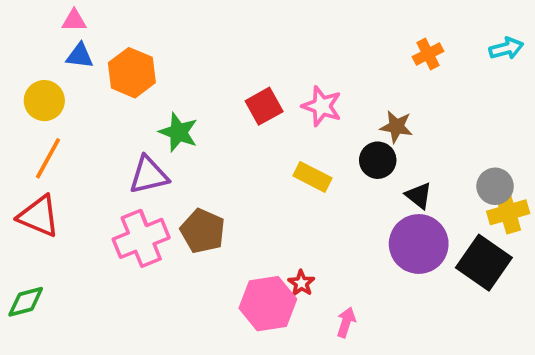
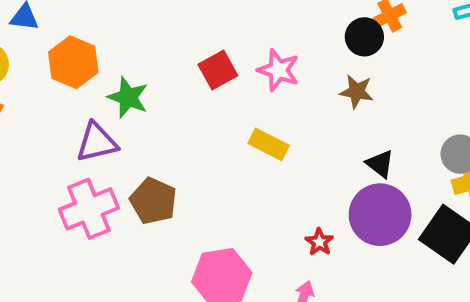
orange hexagon: (132, 73) -> (73, 62), moved
black circle: (378, 160) -> (364, 37), moved
red star: (301, 283) -> (319, 242), moved

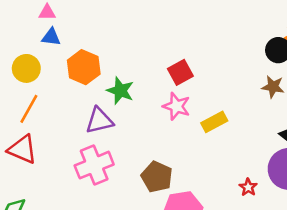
pink star: (278, 70) -> (176, 106), moved
yellow rectangle: (269, 144) -> (214, 122), turned -55
brown pentagon: (153, 201) -> (157, 177), moved

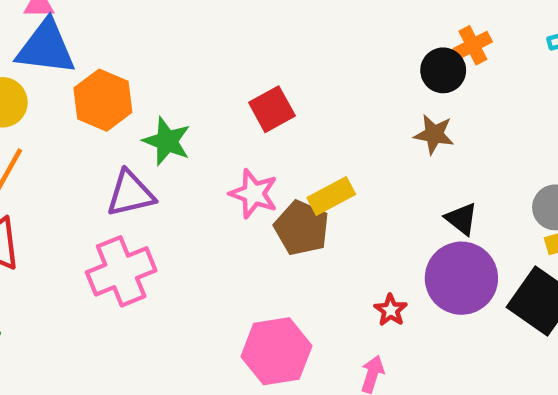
blue triangle: (51, 37) -> (46, 48), size x1.8
pink star: (176, 106) -> (254, 194), moved
brown pentagon: (157, 177) -> (302, 228), moved

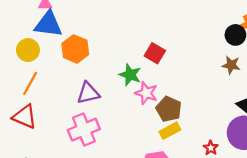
red square: (272, 109) -> (155, 53), turned -30
green star: (167, 141) -> (130, 75), moved
yellow rectangle: (331, 196) -> (170, 131), moved

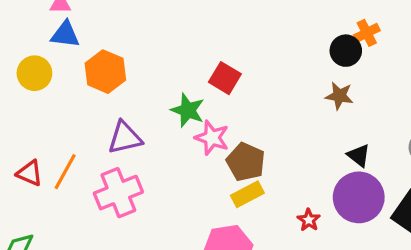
blue triangle: (48, 24) -> (65, 34), size x0.7
orange line: (30, 83) -> (65, 172), moved
red triangle: (25, 117) -> (30, 173), size x0.7

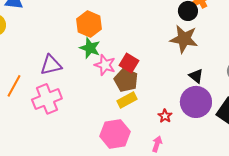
orange hexagon: (105, 72) -> (89, 24), moved
red square: (225, 78) -> (129, 63), moved
brown star: (339, 96) -> (184, 39), size x1.6

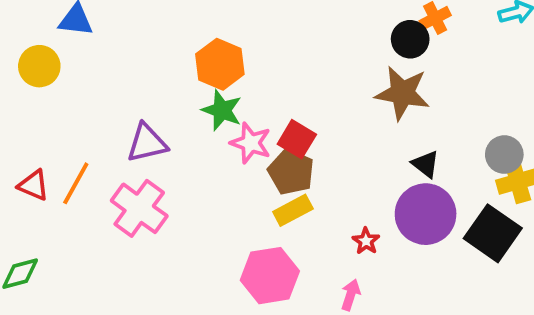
pink cross: (47, 99) -> (139, 208), turned -32

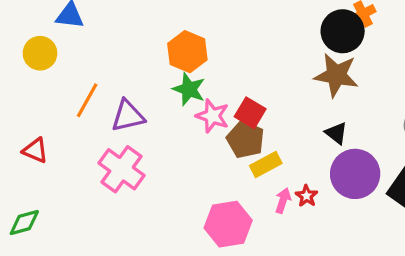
black circle: (410, 39) -> (343, 31), size x1.4
black triangle: (426, 164) -> (336, 133), moved
orange line: (76, 183) -> (87, 100), moved
yellow rectangle: (293, 210) -> (266, 165), moved
pink arrow: (351, 295) -> (283, 201), moved

